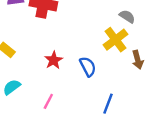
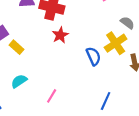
red star: (54, 60) -> (60, 35), moved
blue semicircle: (88, 67) -> (93, 56), moved

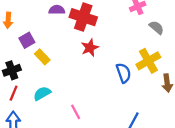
gray semicircle: (127, 23) -> (156, 28), moved
pink line: (52, 96) -> (76, 112), turned -64

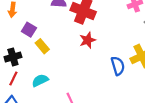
purple square: (27, 40) -> (29, 30), turned -32

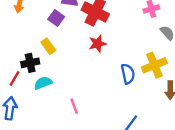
purple square: (29, 30) -> (56, 18), moved
black cross: (13, 57) -> (30, 63), moved

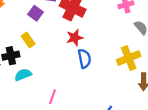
blue semicircle: (128, 74) -> (84, 59), moved
pink line: (74, 106) -> (52, 97), turned 40

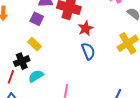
red star: (75, 38) -> (86, 28), moved

